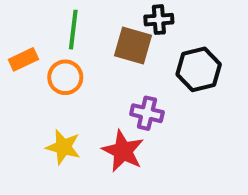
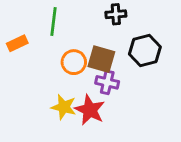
brown square: (133, 45) -> (101, 59), moved
orange circle: (65, 77) -> (74, 62), moved
yellow star: (63, 147) -> (64, 107), moved

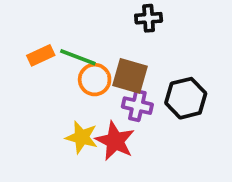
green line: (54, 22) -> (78, 57), moved, turned -76
orange rectangle: (17, 43) -> (41, 55), moved
black hexagon: (145, 50) -> (186, 98), moved

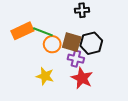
orange rectangle: (41, 55) -> (22, 31), size x1.5
black hexagon: (186, 98) -> (91, 43), moved
red star: (115, 141) -> (82, 78), moved

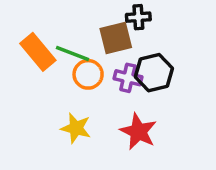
orange rectangle: (22, 31) -> (38, 52), turned 75
brown square: (72, 42) -> (116, 38), moved, turned -30
purple cross: (76, 59) -> (128, 78), moved

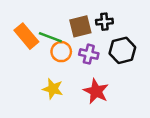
black cross: (138, 17) -> (104, 22), moved
black hexagon: (154, 73) -> (122, 50), moved

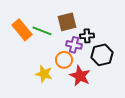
black cross: (104, 22) -> (87, 36), moved
black hexagon: (122, 50) -> (102, 55), moved
orange circle: (61, 52) -> (64, 60), moved

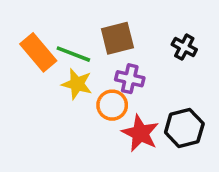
black cross: (87, 36) -> (184, 47), moved, turned 32
black hexagon: (102, 55) -> (184, 128), moved
yellow star: (44, 74) -> (77, 84), moved

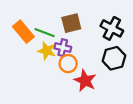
black cross: (184, 47) -> (112, 28), size x1.5
purple cross: (130, 79) -> (63, 48), moved
black hexagon: (184, 128) -> (114, 58), moved

